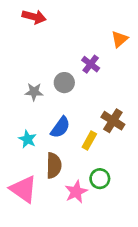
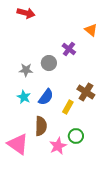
orange triangle: (120, 39) -> (91, 30), turned -40
cyan star: (27, 139) -> (24, 97), moved

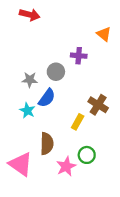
purple cross: (69, 49) -> (79, 56), turned -32
blue semicircle: (46, 97) -> (47, 98), moved

